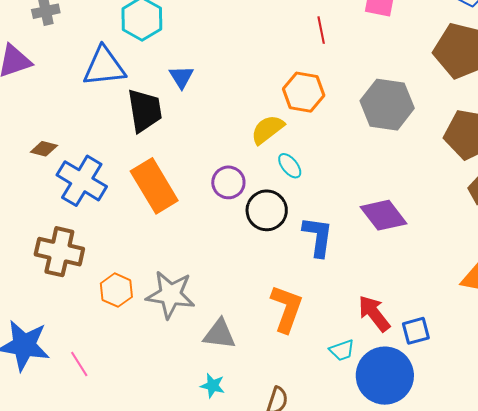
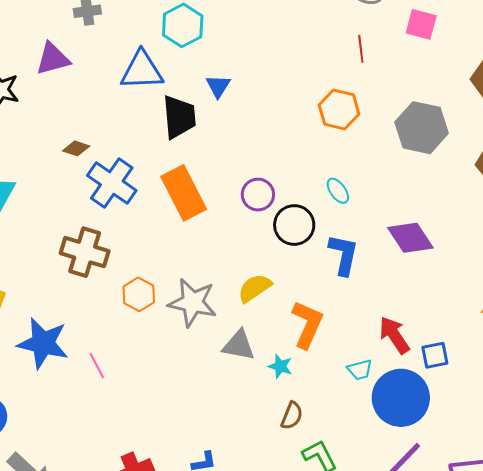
yellow semicircle: (267, 129) -> (255, 288), moved
cyan ellipse: (290, 166) -> (338, 191), moved
cyan star: (213, 386) -> (280, 366), moved

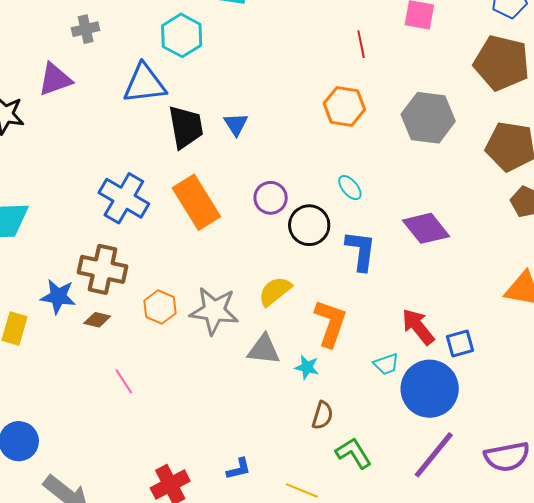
blue triangle: (218, 86) -> (236, 124), moved
brown diamond: (76, 148) -> (97, 320), moved
blue star: (43, 343) -> (58, 296), moved, size x0.7

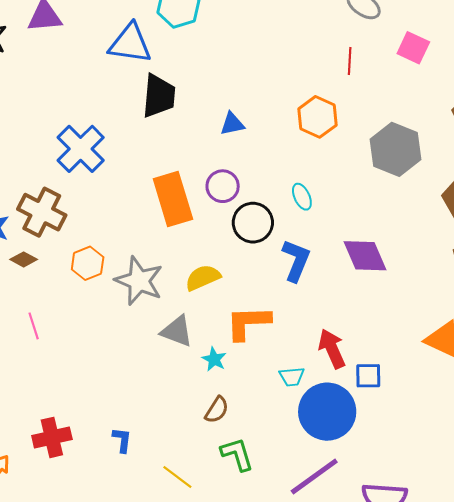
blue triangle: (236, 124) -> (232, 124), moved, turned 36
orange rectangle: (196, 202) -> (173, 199), moved
orange L-shape: (330, 323) -> (248, 323), turned -126
blue L-shape: (239, 469) -> (122, 440), turned -84

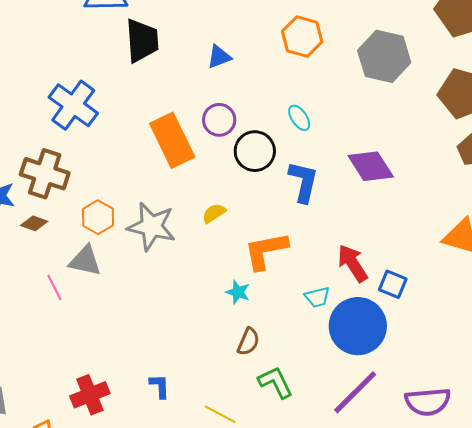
yellow semicircle: (203, 278) -> (214, 213), size x0.7
gray triangle: (177, 331) -> (85, 261), moved
blue square: (368, 376) -> (393, 284), turned 32

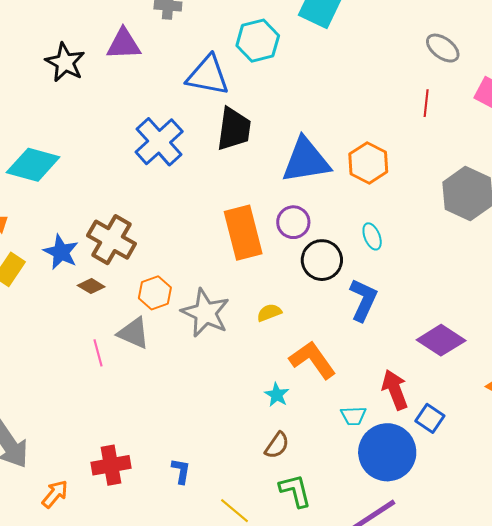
orange hexagon: (302, 37) -> (368, 163), moved
blue triangle: (219, 57) -> (306, 160), size x2.0
blue cross: (73, 105) -> (159, 142), moved
purple diamond: (371, 166) -> (441, 340), moved, turned -36
orange L-shape: (266, 251) -> (312, 360), turned 54

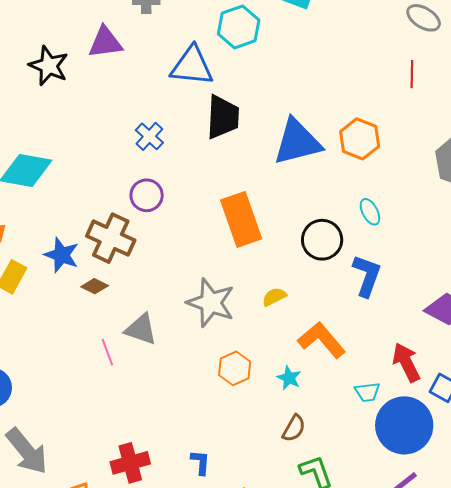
blue cross: (159, 142) -> (149, 136), size x0.6
purple circle: (293, 222) -> (147, 195), moved
orange hexagon: (155, 293) -> (235, 368), moved

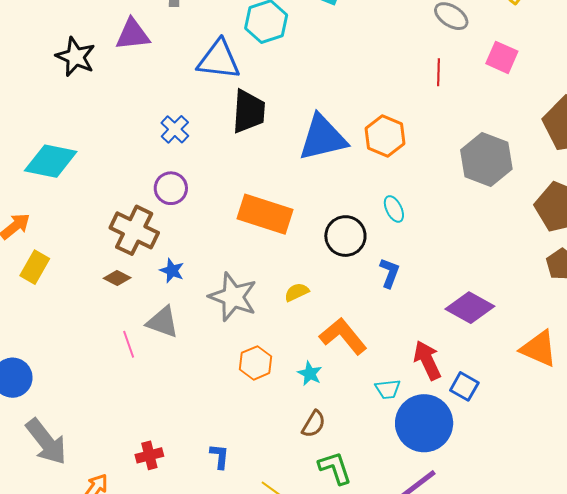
orange rectangle: (241, 219) -> (265, 214), turned -54
blue star: (62, 255) -> (172, 271), moved, size x0.7
blue L-shape: (367, 276) -> (390, 273), size x0.7
red cross: (130, 463) -> (149, 455), size x0.7

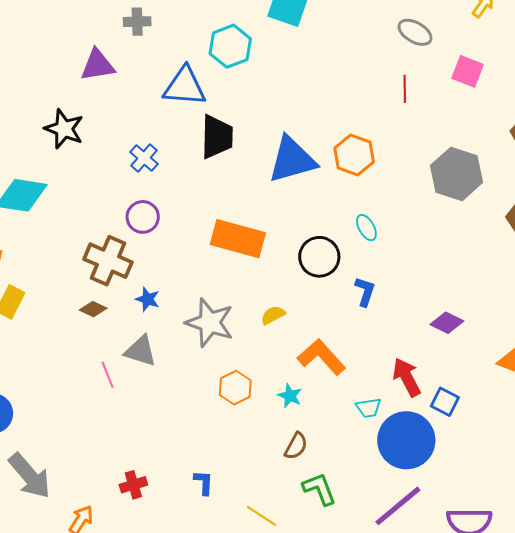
black star: (76, 57) -> (64, 129), moved
purple diamond: (470, 308) -> (447, 323), size x0.7

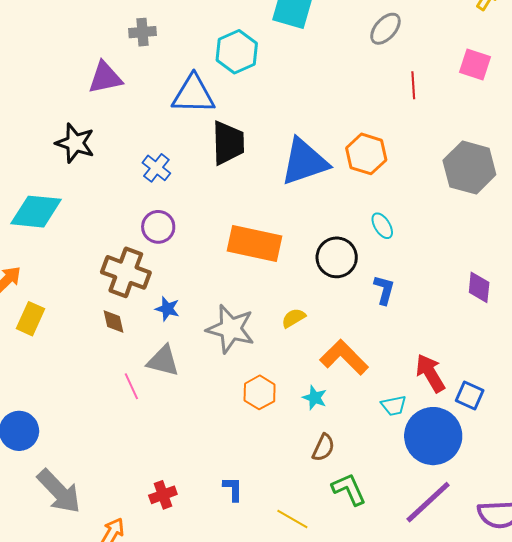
gray ellipse: (415, 32) -> (385, 29), moved, turned -76
brown diamond: (93, 309) -> (114, 322), turned 56
purple diamond: (447, 323) -> (479, 287), moved, turned 72

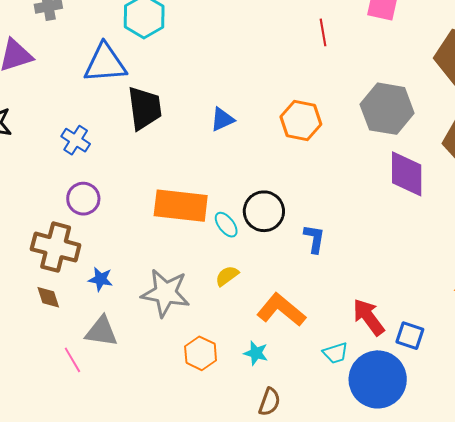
orange hexagon: (366, 154) -> (301, 120), moved
blue triangle: (304, 162) -> (222, 119), size x0.5
cyan ellipse: (382, 226) -> (226, 225), moved
purple diamond: (479, 287) -> (407, 174), moved, size x1.5

